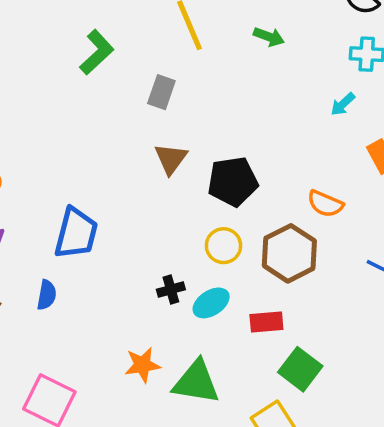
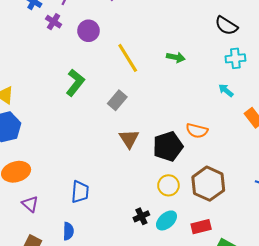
gray rectangle: (161, 92) -> (117, 100), turned 30
cyan arrow: (343, 104) -> (226, 90), turned 91
orange semicircle: (325, 204) -> (197, 131), moved
blue trapezoid: (76, 233) -> (80, 192), size x0.7

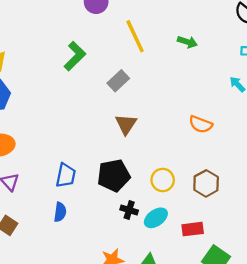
black pentagon: (168, 146) -> (114, 175), moved
brown hexagon: (208, 184) -> (206, 183), size x0.7
black cross: (141, 216) -> (129, 210), turned 35
blue semicircle: (68, 231) -> (60, 212), moved

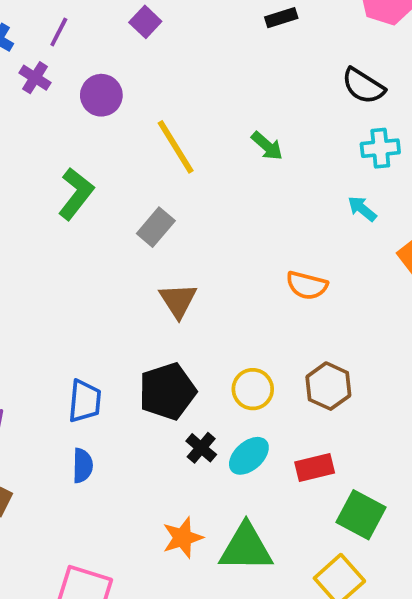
green arrow: (187, 42) -> (267, 146), turned 30
black cross: (129, 210) -> (201, 448), turned 30

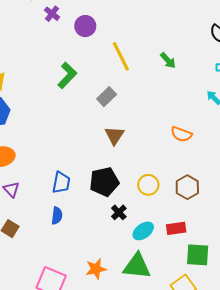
cyan ellipse: (249, 456) -> (143, 231), moved
green square: (361, 515) -> (198, 255), turned -30
orange star: (183, 538) -> (96, 269), moved

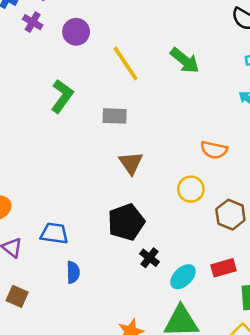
green arrow: (168, 60) -> (185, 60), size x1.4
gray rectangle: (107, 97) -> (115, 116), turned 54
blue trapezoid: (61, 183) -> (54, 233), moved, turned -85
yellow circle: (148, 185) -> (191, 189), moved

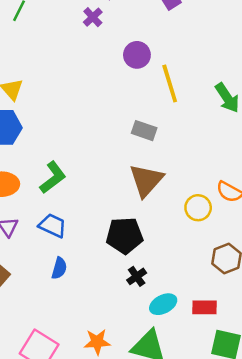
purple circle: (76, 32) -> (137, 55), moved
green L-shape: (62, 96) -> (53, 177), moved
brown triangle: (131, 163) -> (146, 180), size x1.4
yellow circle: (191, 189) -> (198, 208), moved

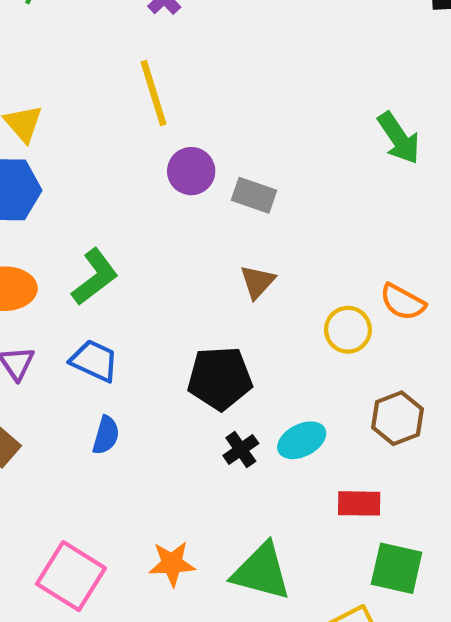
purple circle: (137, 55) -> (191, 171), moved
yellow line: (170, 84) -> (153, 93), moved
brown triangle: (146, 180) -> (257, 282), size x0.6
cyan ellipse: (163, 304) -> (302, 440), moved

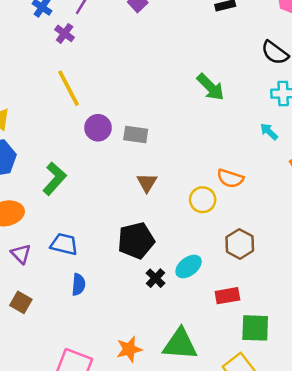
green L-shape: (95, 277) -> (54, 179), moved

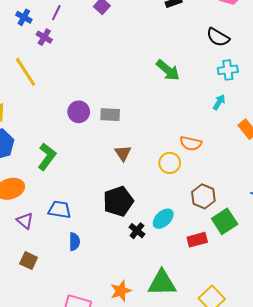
yellow line: (69, 88) -> (25, 72), moved
cyan arrow: (269, 132) -> (219, 102), turned 84
green square: (255, 328) -> (225, 221), moved, turned -30

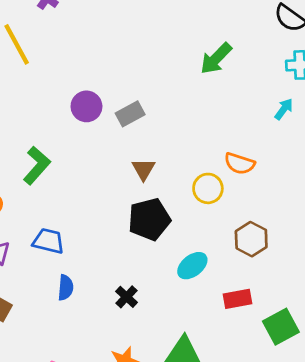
green arrow: (168, 70) -> (216, 58), turned 90
gray rectangle: (110, 115) -> (130, 114), turned -36
black pentagon: (118, 201) -> (149, 219), moved
green square: (225, 221) -> (281, 327), moved
black cross: (137, 231) -> (127, 297), moved

